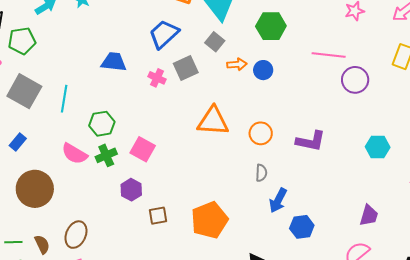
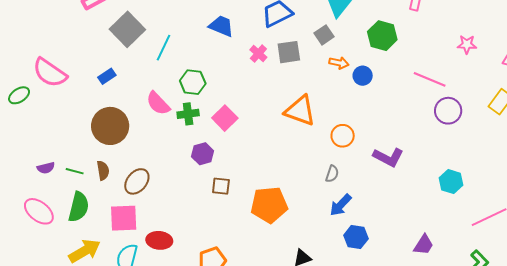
brown semicircle: (42, 244) -> (103, 170), moved

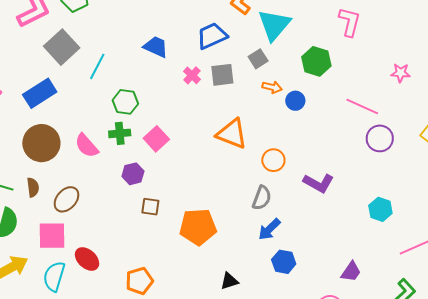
blue rectangle: (107, 76) -> (40, 93), size x1.8
pink semicircle: (158, 103) -> (87, 146), moved
gray semicircle: (332, 174) -> (262, 198), size x1.4
red ellipse: (159, 240) -> (87, 259), turned 35

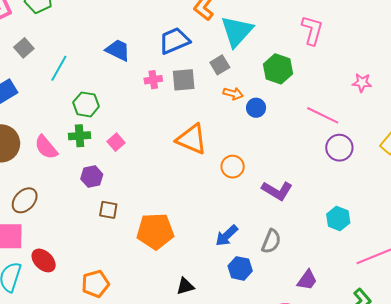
gray square: (62, 47) -> (24, 48), size x0.6
pink cross: (192, 75) -> (153, 80), turned 36
pink square: (156, 139) -> (116, 142), size x0.7
gray semicircle: (262, 198) -> (271, 241), moved

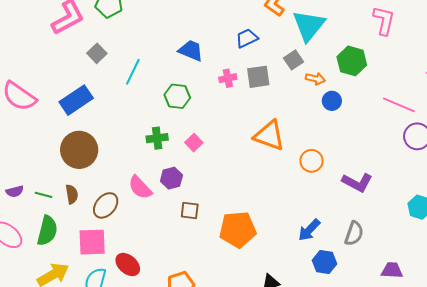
blue trapezoid: (174, 41) -> (247, 38), size x0.7
orange arrow: (233, 94) -> (315, 79), moved
green hexagon: (86, 104) -> (177, 96), moved
pink semicircle: (46, 147) -> (140, 187), moved
purple trapezoid: (307, 280) -> (392, 270), turned -120

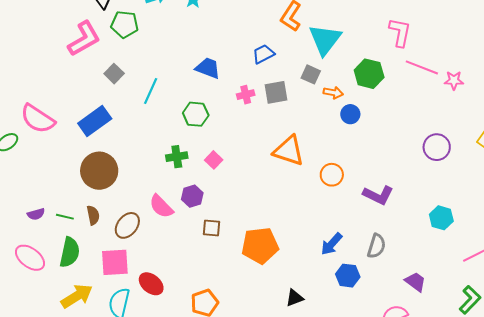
gray square: (293, 60) -> (311, 74), turned -30
pink line: (399, 105) -> (422, 67), moved
purple trapezoid: (392, 270) -> (415, 282), turned 35

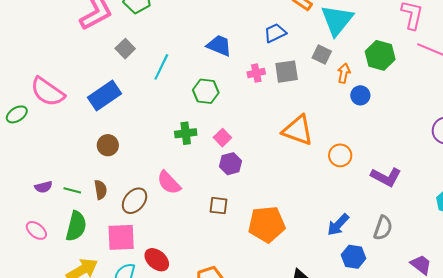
orange arrow: (333, 93) -> (344, 73), turned -90
brown circle: (99, 171) -> (108, 145), size x0.6
purple hexagon: (192, 196) -> (230, 164), moved
pink ellipse: (30, 258) -> (36, 230), size x0.7

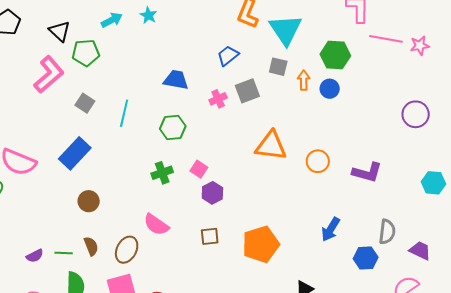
blue circle: (360, 95) -> (330, 89), moved
gray semicircle: (383, 228) -> (387, 232), moved
blue hexagon: (353, 257) -> (366, 258), moved

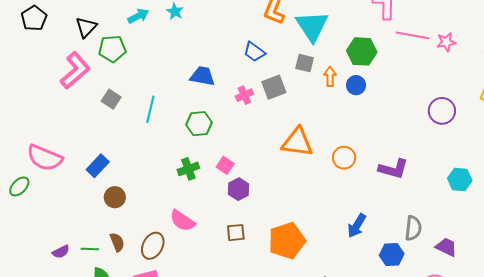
black triangle: (60, 31) -> (86, 27), turned 30
blue trapezoid: (228, 56) -> (254, 52), turned -105
blue rectangle: (75, 153) -> (98, 166), moved, size x0.7

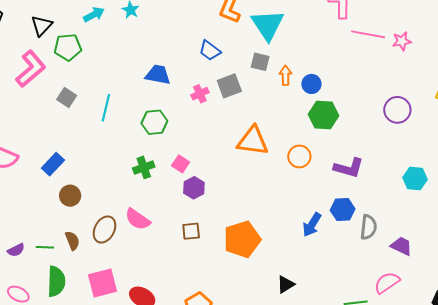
green hexagon: (362, 51) -> (324, 115), moved
brown ellipse: (153, 246) -> (104, 230), moved
blue hexagon: (392, 254) -> (343, 210), moved

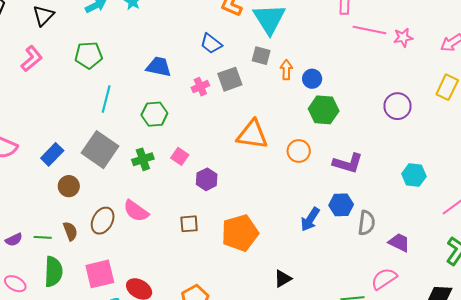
green pentagon: (68, 47) -> (89, 55), moved
pink L-shape: (31, 69) -> (32, 59), size x0.7
gray square: (67, 98) -> (100, 150), moved, size x1.8
purple hexagon: (194, 188) -> (207, 179), moved

